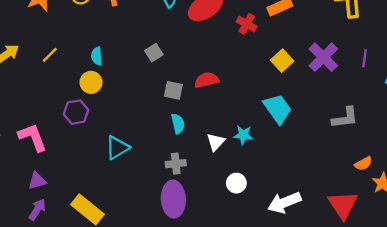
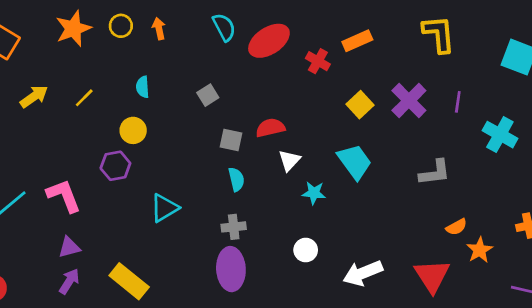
cyan semicircle: (97, 56) -> (143, 87), moved
white triangle: (216, 142) -> (289, 160), moved

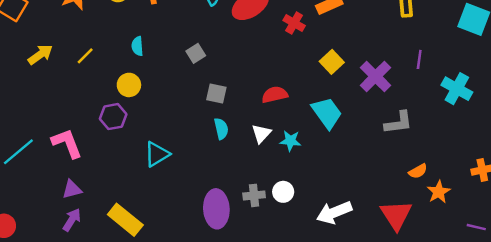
purple cross: (409, 101) -> (375, 76), moved
red semicircle: (270, 128) -> (275, 95), moved
white triangle: (289, 160) -> (261, 134), moved
gray cross: (234, 227) -> (254, 195), moved

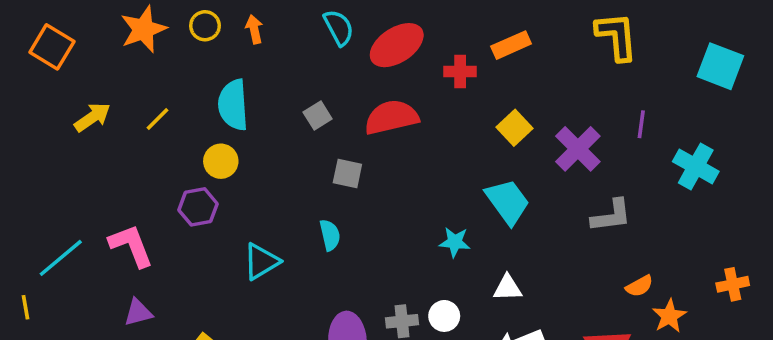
red cross: (294, 23) -> (460, 71), turned -30
cyan semicircle: (137, 46) -> (233, 105), size x1.8
red semicircle: (275, 95) -> (391, 117), moved, size x1.4
cyan semicircle: (221, 129) -> (330, 235), moved
white triangle: (261, 134) -> (508, 288), moved, turned 45

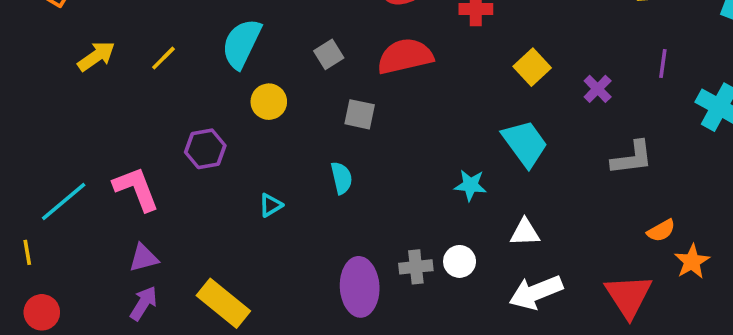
cyan semicircle: (233, 105) -> (242, 44), turned 30
purple cross: (578, 149) -> (598, 89), size x0.6
yellow circle: (221, 161) -> (269, 102), moved
cyan triangle: (261, 261) -> (271, 205), size x0.6

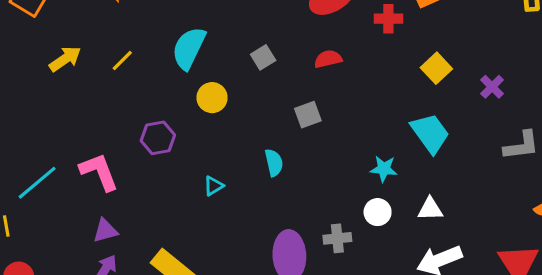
red semicircle: (405, 56) -> (328, 59), size x0.6
gray square: (360, 114) -> (308, 115), moved, turned -32
white circle: (460, 261) -> (378, 212), moved

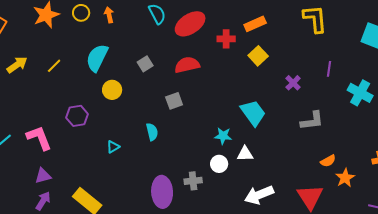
red semicircle: (328, 59) -> (187, 65), size x1.4
yellow square: (436, 68) -> (258, 56), moved
white triangle: (430, 209) -> (245, 154), moved

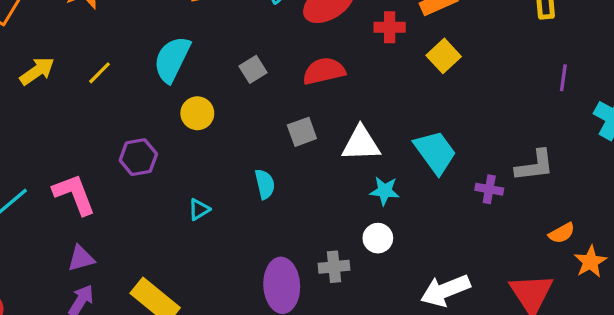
purple cross: (293, 83) -> (489, 189), moved, turned -35
white triangle: (245, 154) -> (361, 144), moved, size x1.4

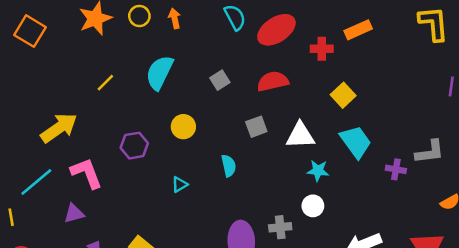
yellow square: (444, 56) -> (343, 95), moved
yellow arrow: (37, 71) -> (59, 128), moved, size x1.4
yellow circle: (197, 113) -> (183, 127), moved
purple triangle: (81, 258) -> (74, 213), moved

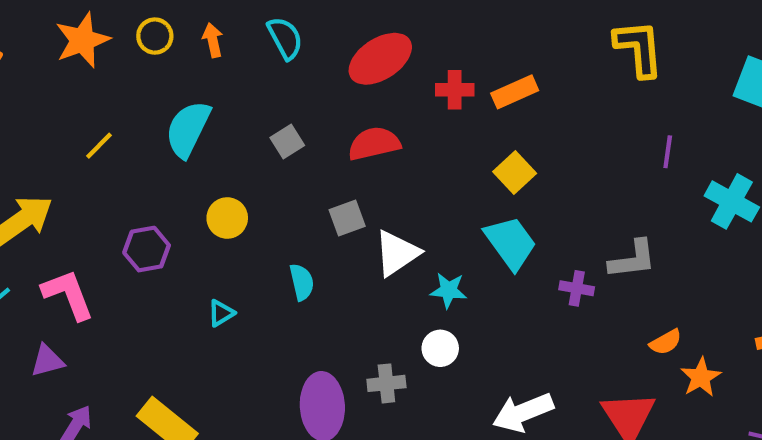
cyan semicircle: (235, 17) -> (285, 38), moved
orange rectangle: (358, 30) -> (515, 92), moved
yellow square: (343, 95) -> (515, 172), moved
white triangle: (300, 135) -> (397, 253), moved, turned -32

